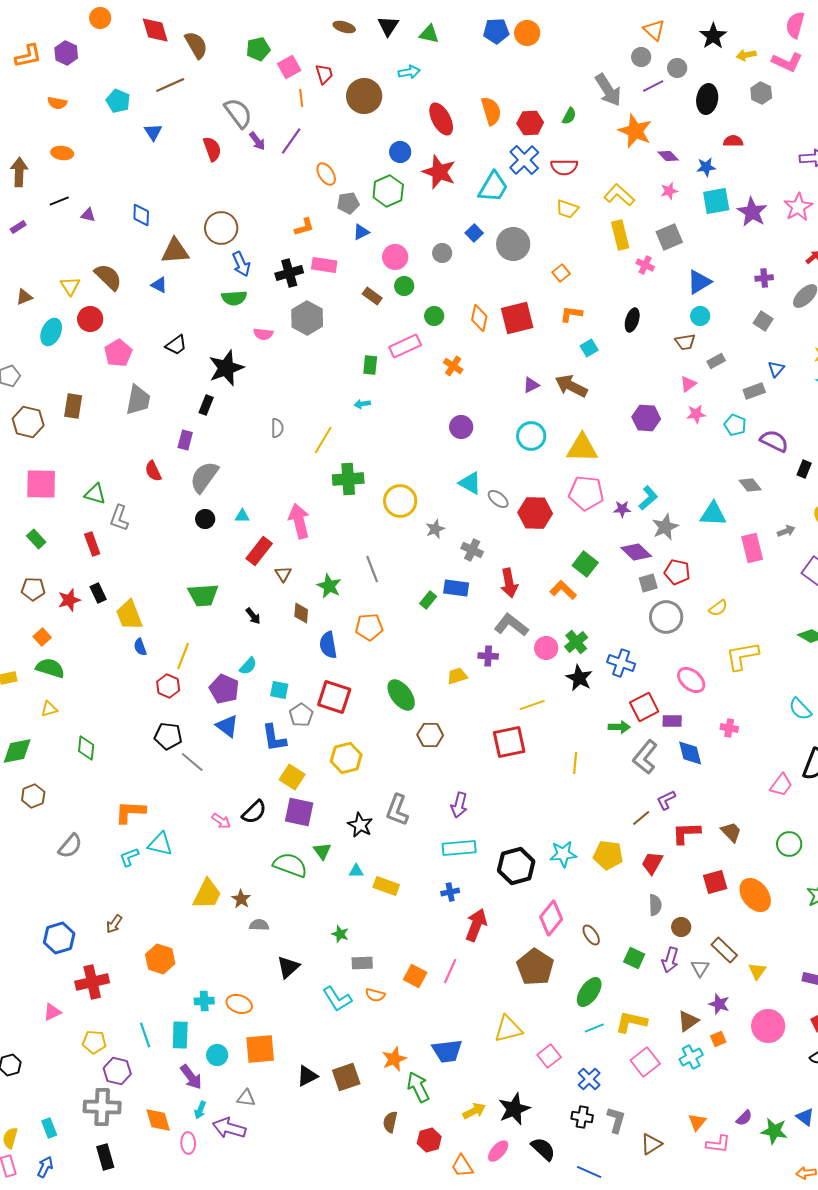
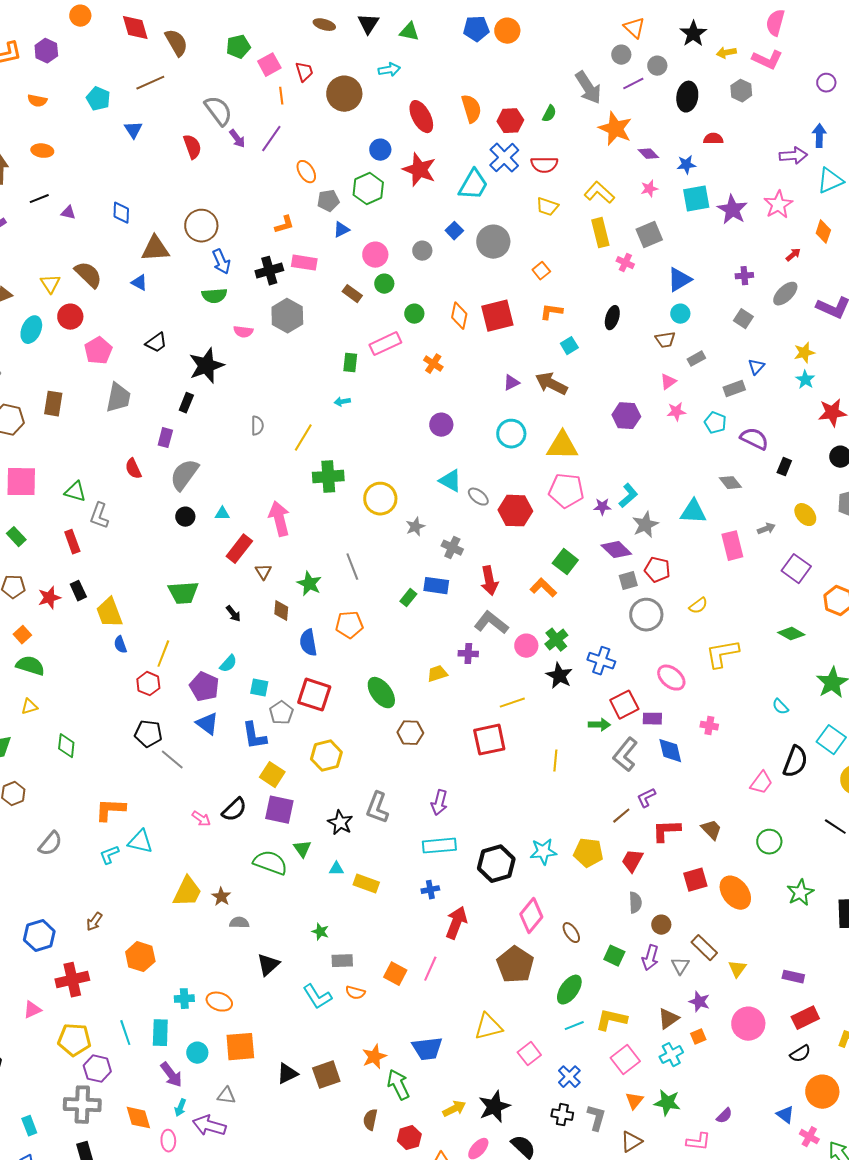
cyan semicircle: (800, 709) -> (780, 707), size x0.7
yellow pentagon: (94, 1042) -> (74, 1040), size x1.4
orange triangle: (697, 1122) -> (634, 1101), moved
green star: (774, 1131) -> (667, 1103), moved

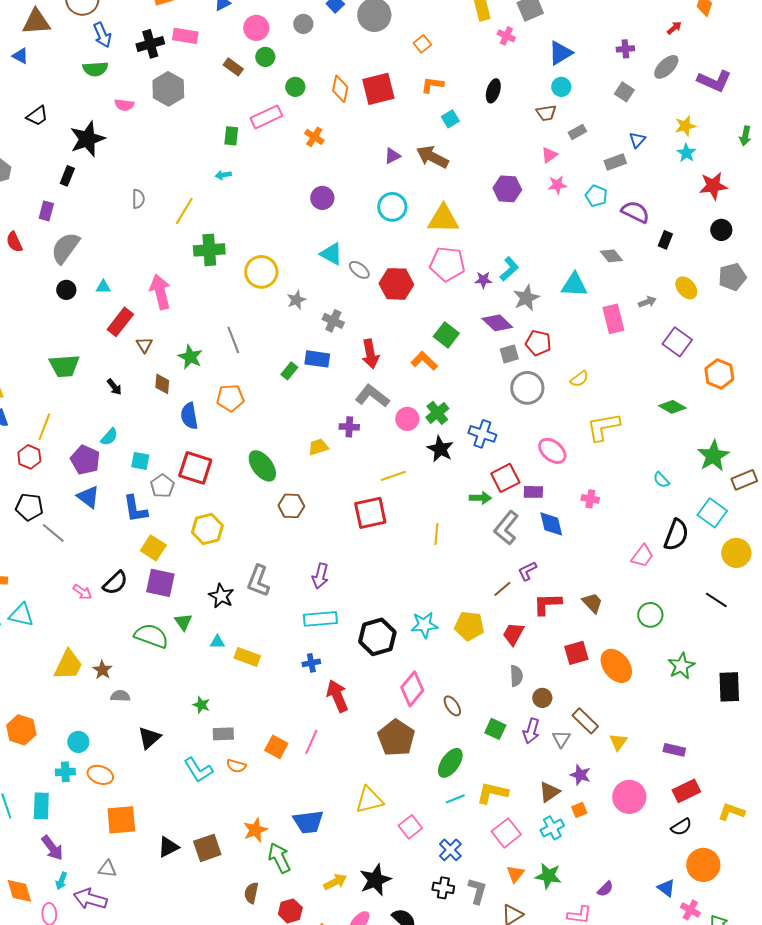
red arrow: (456, 923) -> (337, 696), turned -44
cyan circle: (197, 1053) -> (78, 742), moved

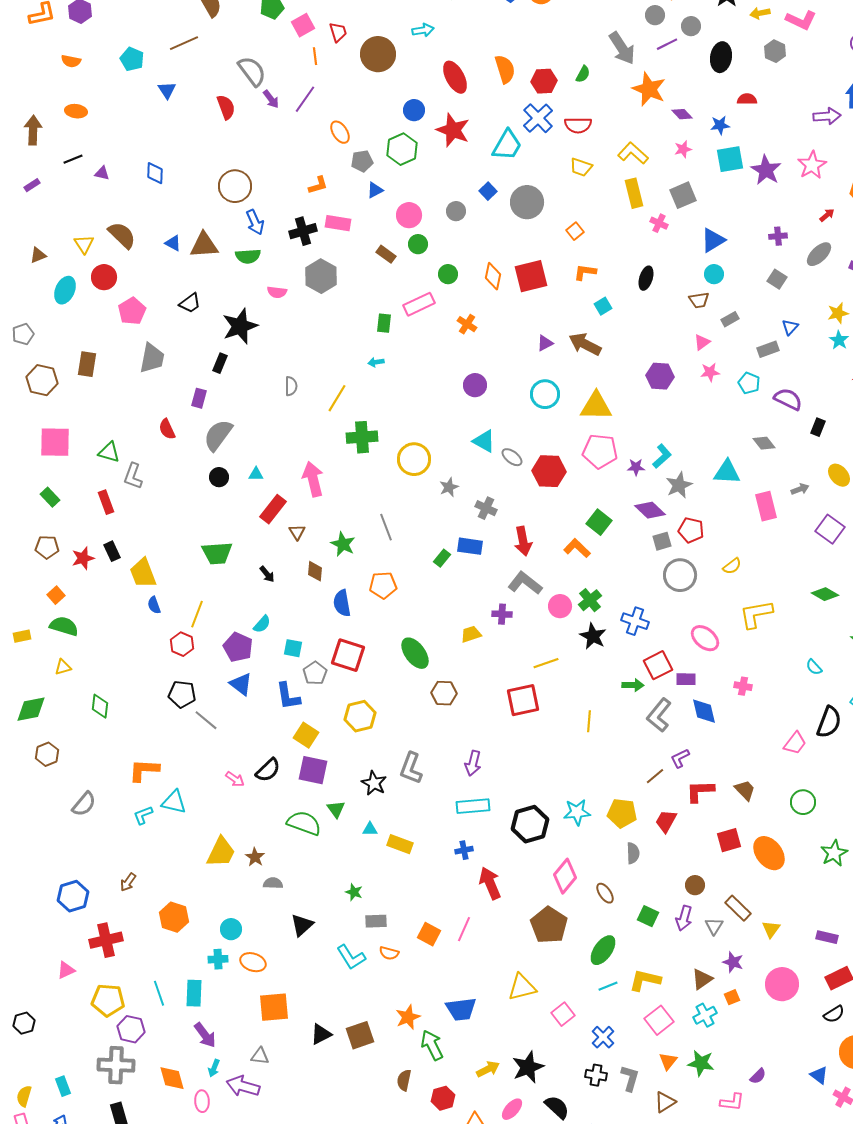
brown triangle: (36, 22) -> (204, 245), moved
gray semicircle: (516, 676) -> (633, 853), moved

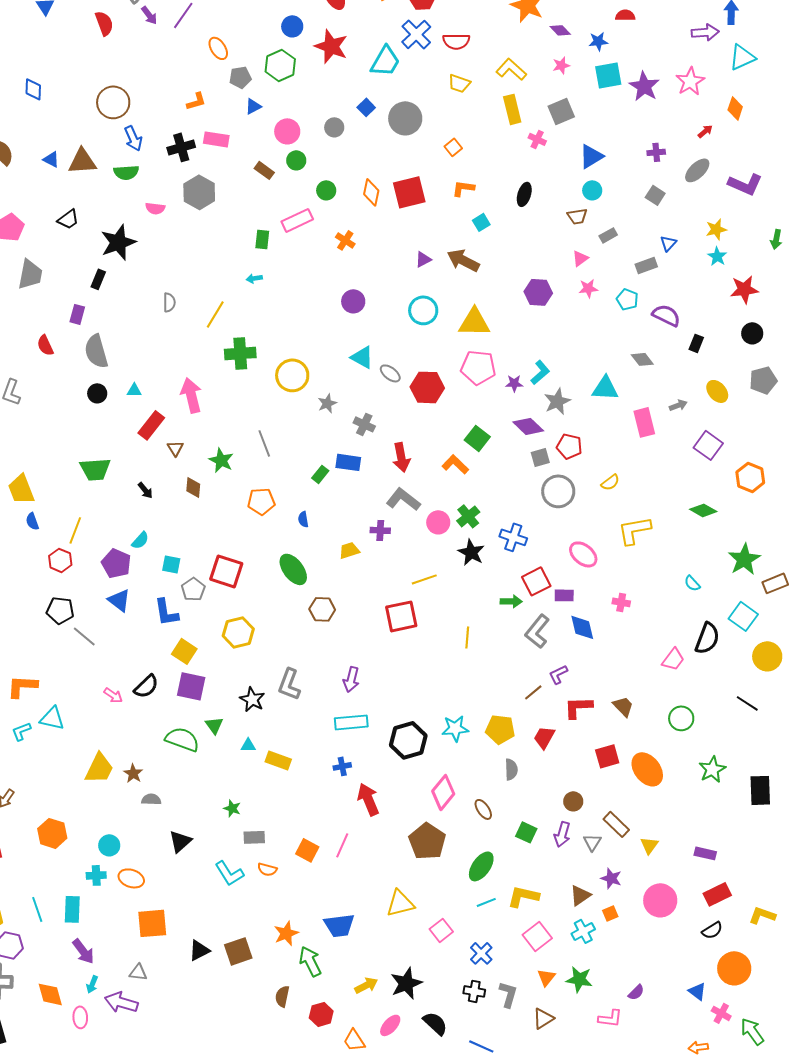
gray semicircle: (218, 435) -> (96, 351), turned -52
blue semicircle: (342, 603) -> (303, 519), moved, size x0.6

